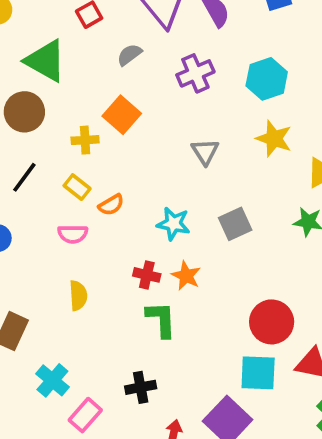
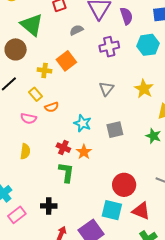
cyan hexagon: (267, 79) -> (148, 45), moved

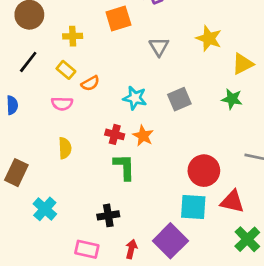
orange square: (66, 61) -> (118, 18), moved, turned 30
pink rectangle: (17, 215) -> (87, 249), moved, turned 60

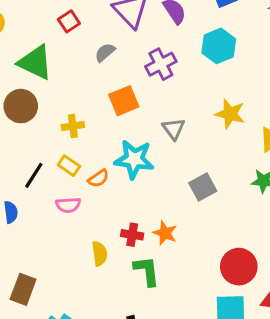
black line: (28, 62) -> (34, 175), moved
cyan star: (135, 98) -> (134, 159), moved, size x1.4
yellow semicircle: (65, 148) -> (100, 254), moved

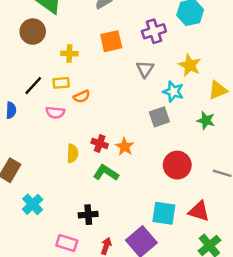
purple cross: (161, 64) -> (154, 31), moved
cyan star: (134, 159) -> (173, 92), moved, size x0.7
yellow rectangle: (69, 166) -> (61, 83), turned -49
red circle: (239, 267) -> (177, 165), moved
green L-shape: (147, 271) -> (106, 173), turned -60

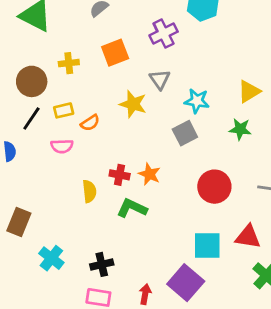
brown circle: (33, 32) -> (32, 81), moved
yellow cross: (69, 54) -> (69, 63), moved
yellow star: (190, 65) -> (133, 104), moved
black cross: (88, 215) -> (102, 264), moved

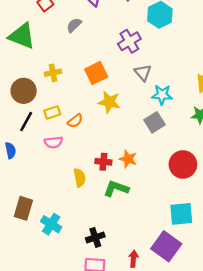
orange square: (115, 53) -> (96, 73), moved
gray triangle: (160, 79) -> (143, 73), moved
cyan cross: (51, 258) -> (51, 224), moved

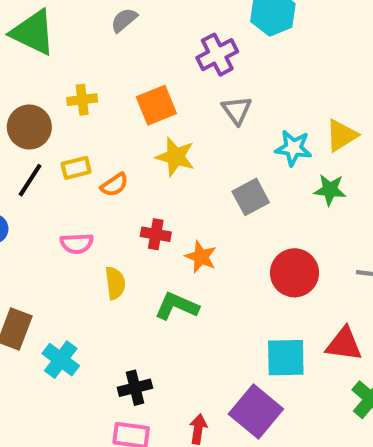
cyan star: (162, 95) -> (293, 148), moved
pink semicircle: (53, 142) -> (77, 243), moved
red cross: (103, 162) -> (156, 234), moved

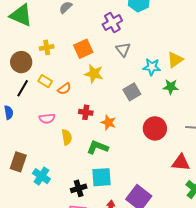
yellow rectangle: (76, 168) -> (45, 81), turned 48
cyan square: (286, 358) -> (102, 177), moved

